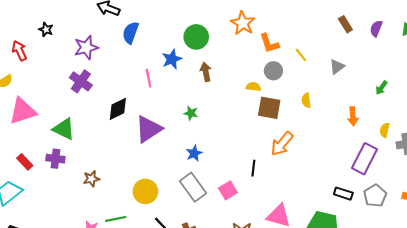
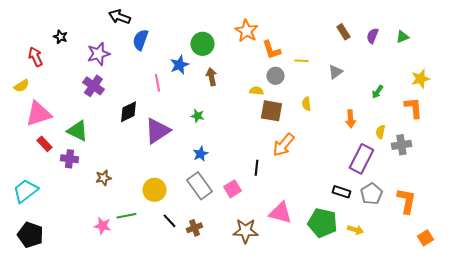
yellow line: (301, 55) -> (301, 61), turned -48
red rectangle: (25, 162) -> (44, 144), moved

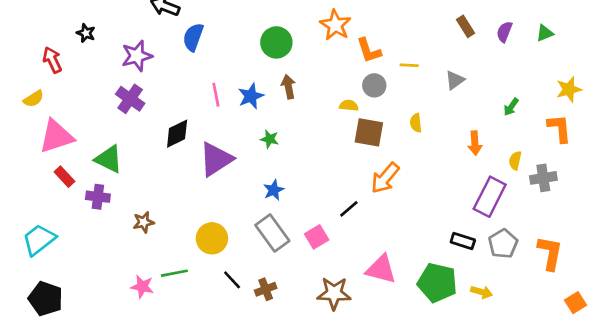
blue star: (179, 65) -> (251, 96), moved
black line: (256, 168) -> (349, 209), turned 42

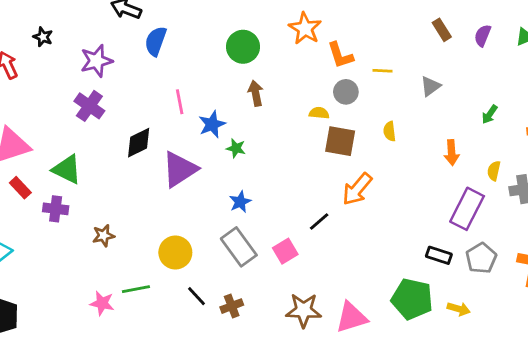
blue star: (251, 96) -> (212, 124), moved
pink triangle: (381, 269) -> (352, 317), moved, turned -32

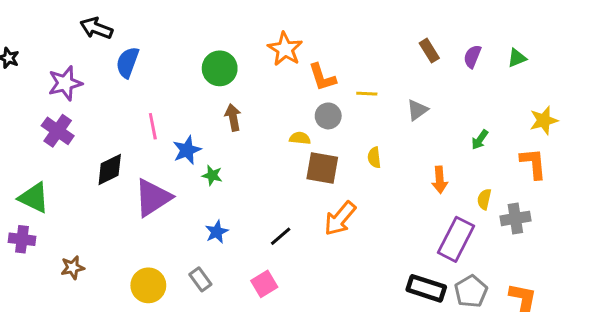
black line: (319, 222) -> (281, 236), moved
gray rectangle: (239, 247) -> (200, 279), moved, size x0.6
black rectangle: (439, 255) -> (426, 288), size x1.4

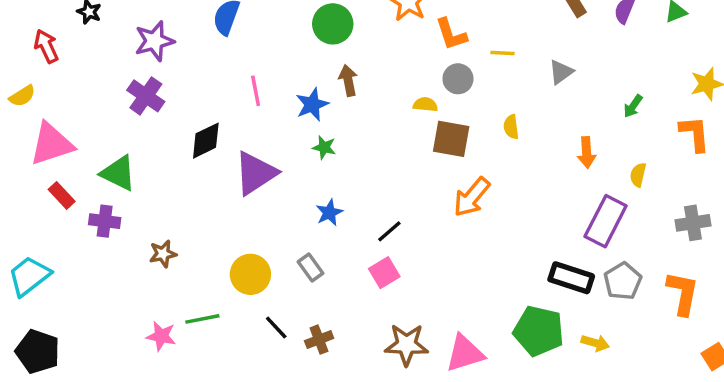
blue star: (187, 150) -> (312, 105), moved
gray cross: (515, 218) -> (693, 223), moved
black line: (281, 236) -> (389, 231), moved

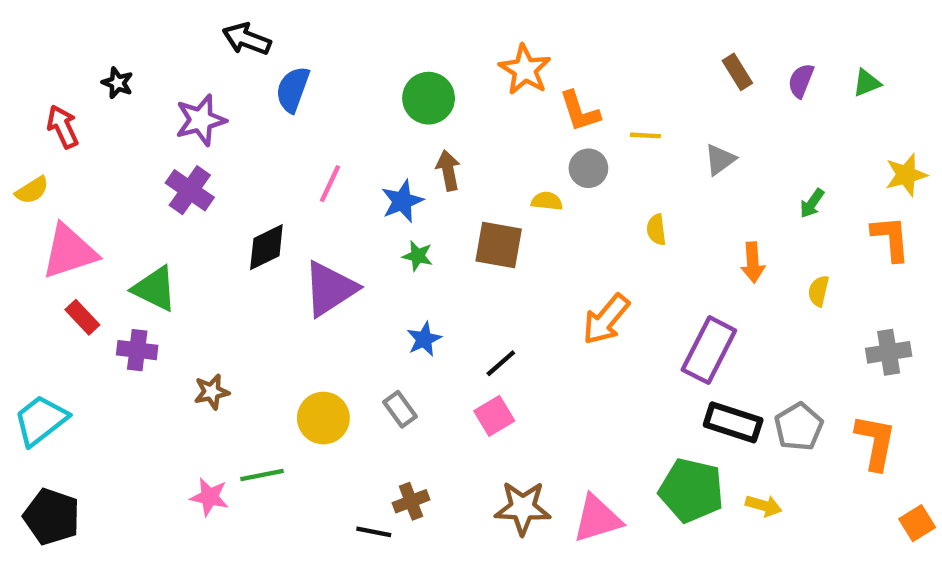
pink line: (256, 91) -> (330, 184), turned 36
brown square: (451, 139) -> (499, 245), moved
purple rectangle: (606, 221) -> (709, 350), moved
black line: (276, 328) -> (374, 532), moved, turned -36

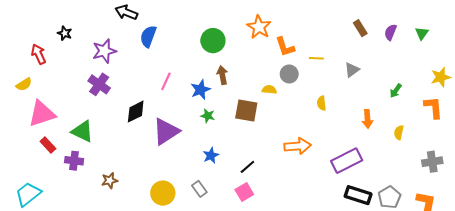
green triangle: (867, 83) -> (422, 33), turned -32
orange arrow: (606, 319) -> (298, 146), turned -135
purple rectangle: (709, 350) -> (347, 161), turned 36

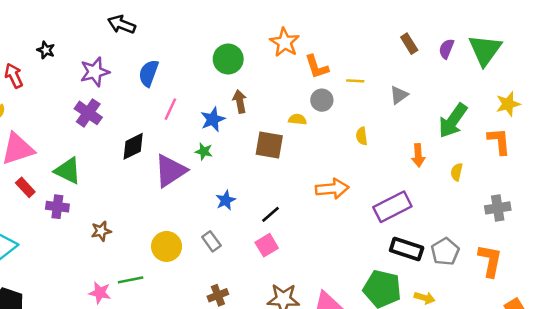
green triangle: (422, 33) -> (485, 50), size x2.0
blue semicircle: (148, 36) -> (149, 73), moved
green arrow: (396, 91) -> (453, 121), size x2.0
green star: (208, 116) -> (204, 151), moved

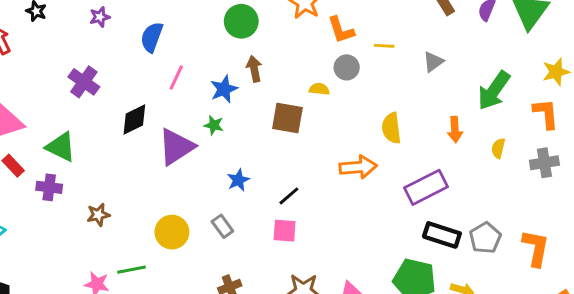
purple star: (95, 72) -> (100, 17), moved, size x0.6
yellow semicircle: (362, 136) -> (391, 128), moved, size x1.5
gray cross: (498, 208) -> (544, 163), moved
pink square: (267, 245) -> (285, 231), turned 35

